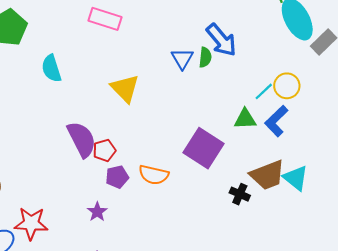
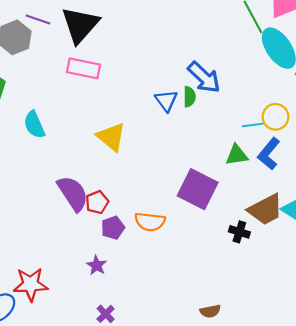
cyan line: (264, 91) -> (253, 125), turned 42

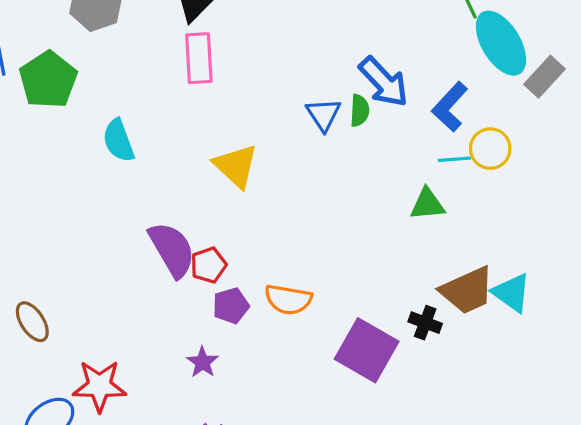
pink rectangle: (84, 68) -> (199, 58), turned 72
blue L-shape: (269, 154) -> (450, 107), moved
purple square: (198, 189) -> (367, 350), moved

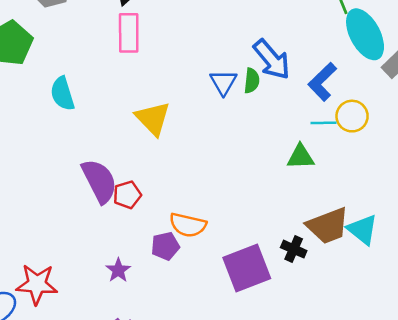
purple pentagon: (231, 306) -> (165, 246), moved
purple square: (367, 350) -> (247, 268), turned 36

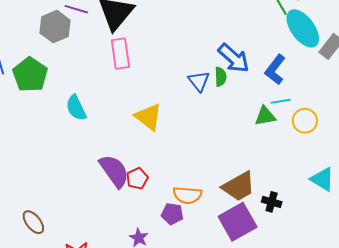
yellow circle: (352, 116) -> (305, 121), moved
green triangle: (301, 157) -> (265, 116), moved
brown trapezoid: (328, 226) -> (239, 186), moved
purple pentagon: (165, 246) -> (172, 214), turned 30

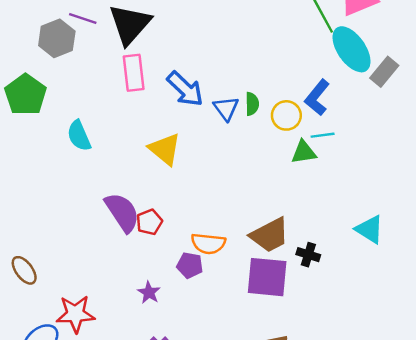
blue arrow: (234, 58) -> (185, 89), moved
yellow circle: (305, 121) -> (286, 115), moved
purple square: (238, 222) -> (267, 277), turned 33

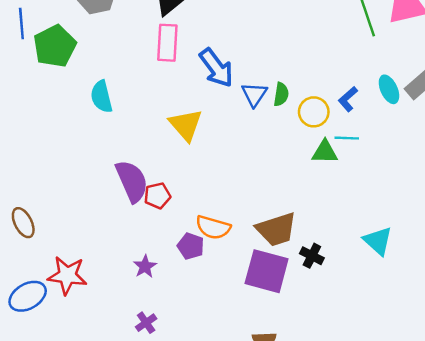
cyan ellipse: (351, 49) -> (389, 89), moved, size x0.6
blue L-shape: (317, 97) -> (348, 99), size x0.7

